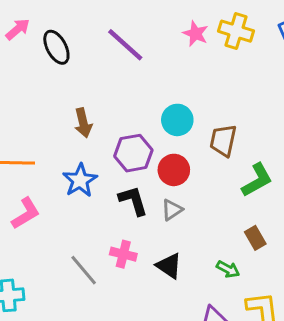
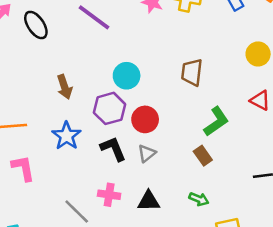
cyan circle: (177, 120) -> (127, 76), moved
brown trapezoid: (223, 141) -> (192, 72), moved
pink L-shape: (26, 213) -> (23, 168), turned -64
brown rectangle: (255, 238) -> (203, 156), moved
black triangle: (169, 266) -> (149, 201), turned -30

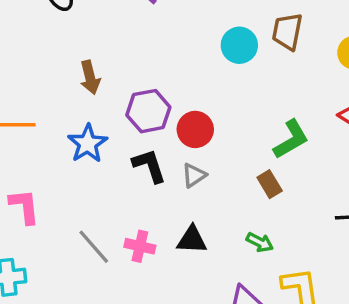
brown trapezoid: (192, 72) -> (287, 31), moved
cyan circle: (127, 76) -> (239, 45), moved
pink L-shape: (23, 168) -> (24, 206), moved
pink cross: (109, 195) -> (140, 246), moved

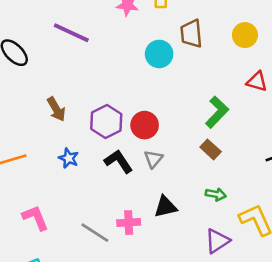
blue star: (88, 144) -> (69, 158), size x0.7

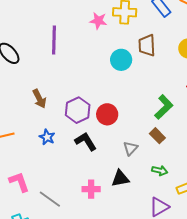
purple line: (71, 33) -> (54, 40), turned 64
gray triangle: (153, 159) -> (130, 148), moved
gray line: (95, 233) -> (50, 199), moved

